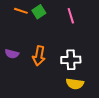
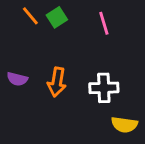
orange line: (21, 11) -> (30, 16), turned 32
yellow semicircle: (75, 84) -> (124, 125), moved

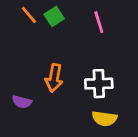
purple semicircle: (17, 79) -> (22, 102), moved
yellow semicircle: (124, 125) -> (104, 119), moved

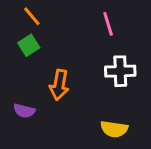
green square: (54, 16) -> (29, 45), moved
white cross: (99, 84) -> (120, 71), moved

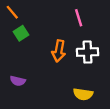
orange line: (32, 16) -> (12, 12), moved
orange arrow: (59, 85) -> (59, 51), moved

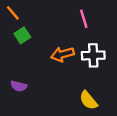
orange arrow: (59, 51) -> (62, 54), turned 65
yellow semicircle: (83, 94) -> (88, 100), turned 42

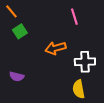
white cross: (93, 55) -> (85, 62), moved
yellow semicircle: (88, 100) -> (79, 89), turned 30

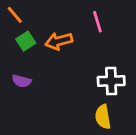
orange arrow: (56, 48) -> (59, 41), moved
purple semicircle: (17, 76) -> (22, 81), moved

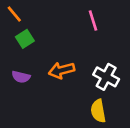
orange arrow: (59, 41) -> (62, 70), moved
white cross: (111, 81) -> (106, 77), turned 30

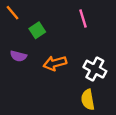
green square: (25, 39) -> (37, 30), moved
purple semicircle: (21, 77) -> (18, 56), moved

